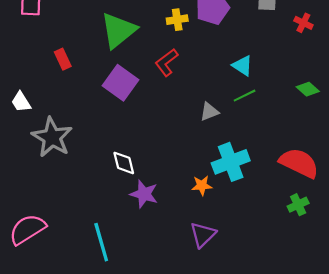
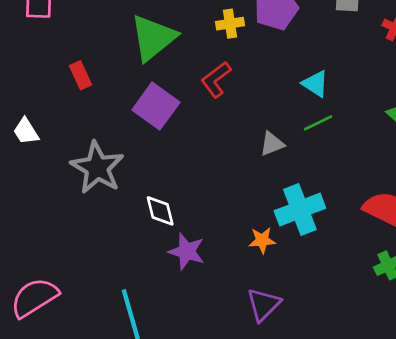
gray star: (52, 137) -> (97, 168), moved

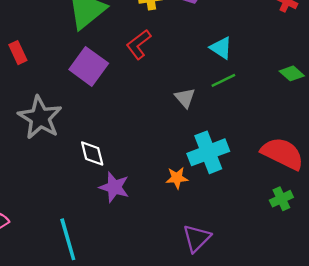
red rectangle: (80, 75) -> (18, 53), moved
gray triangle: (272, 144) -> (185, 98), turned -50
purple triangle: (264, 305) -> (197, 238), moved

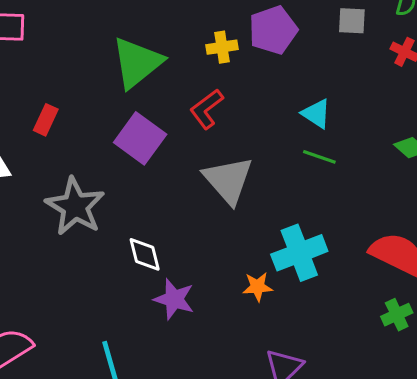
red rectangle: (18, 53) -> (46, 120), turned 50
green line: (223, 80) -> (319, 157), turned 45
gray triangle: (185, 98) -> (228, 180), moved, size x1.8

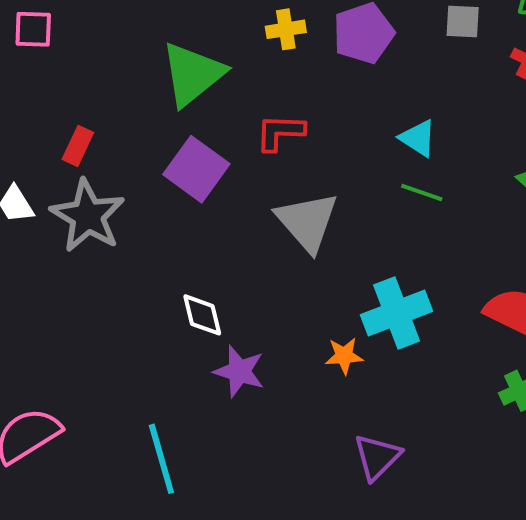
yellow cross: (222, 47) -> (286, 29), moved
red L-shape: (207, 109) -> (280, 132), turned 39
gray star: (75, 206) -> (88, 216), moved

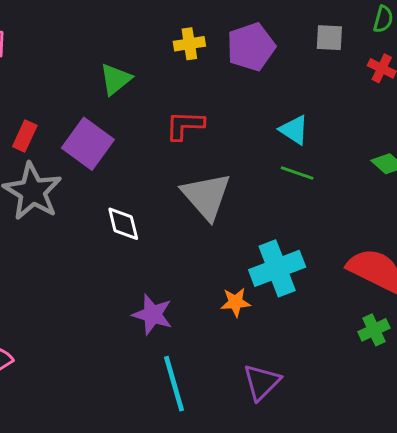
green triangle: (193, 74) -> (116, 79), size x0.6
purple square: (196, 169) -> (88, 144), moved
white diamond: (202, 315) -> (123, 224), moved
cyan line: (161, 459) -> (174, 384), moved

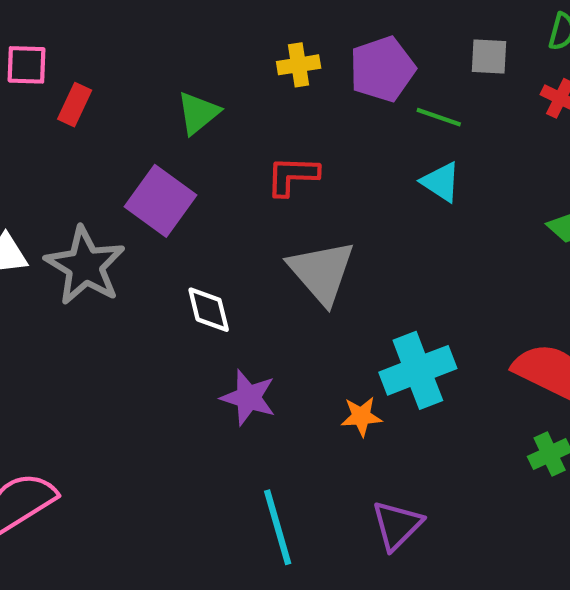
red rectangle: (25, 136) -> (75, 105), moved
green line: (297, 173) -> (439, 117), moved
purple star: (152, 314) -> (248, 398), moved

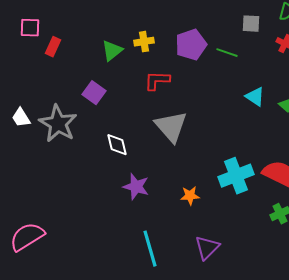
yellow cross: (299, 65) -> (144, 42), moved
purple pentagon: (382, 69) -> (191, 45), moved
cyan triangle: (441, 182) -> (255, 97), moved
purple square: (160, 201) -> (94, 93), size x0.7
cyan cross: (418, 370) -> (236, 176), moved

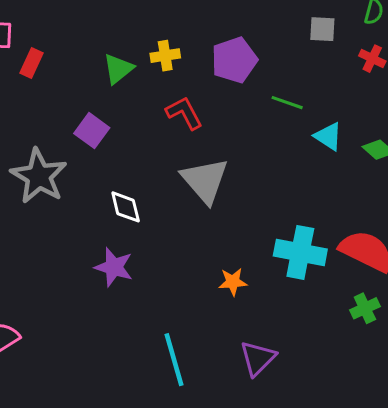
green line: (227, 53) -> (287, 103), moved
red L-shape: (157, 81) -> (184, 113), turned 60
cyan cross: (236, 176) -> (300, 252), turned 32
purple star: (136, 187) -> (114, 267), moved

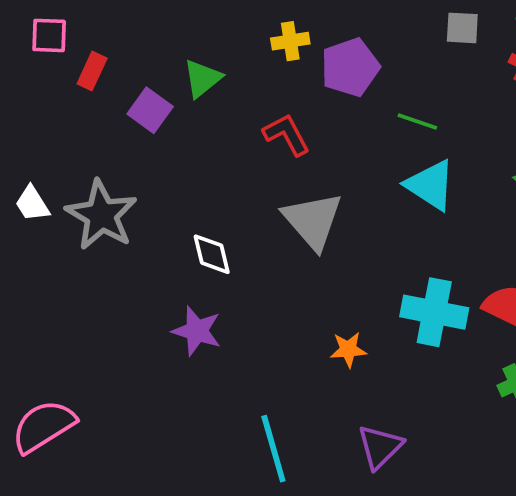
yellow cross: (165, 56) -> (290, 41), moved
purple square: (92, 131) -> (150, 110), moved
cyan triangle: (328, 136) -> (430, 185), moved, size x1.4

